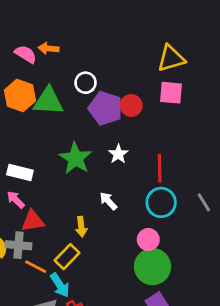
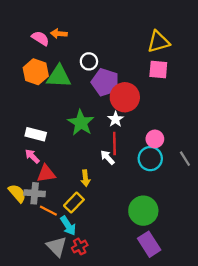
red circle: (131, 105) -> (125, 97), moved, size x1.6
red line: (160, 168) -> (114, 144), moved
pink circle: (148, 240) -> (155, 139), moved

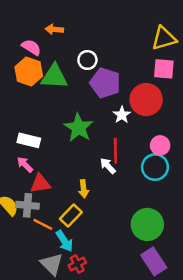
pink semicircle: (40, 38) -> (31, 47), moved
red circle: (125, 97) -> (146, 100), moved
white star: (116, 119) -> (122, 115), moved

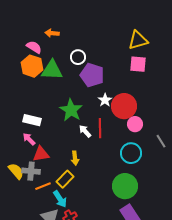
red circle: (146, 100) -> (124, 106), moved
white arrow: (108, 166) -> (85, 131), moved
cyan circle: (155, 167) -> (131, 153), moved
orange line: (43, 224) -> (43, 186), turned -49

